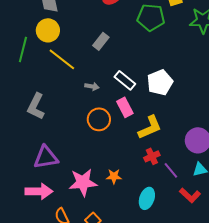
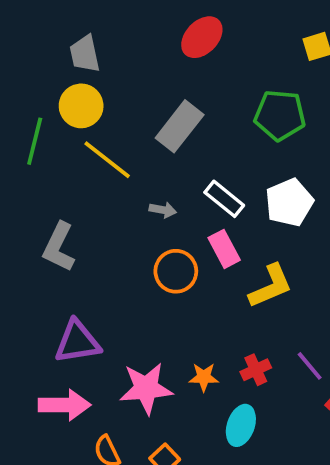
green pentagon: (151, 17) -> (280, 115), moved
gray rectangle: (101, 41) -> (180, 126), size x1.5
red cross: (152, 156) -> (256, 370), moved
cyan ellipse: (147, 198) -> (241, 425), moved

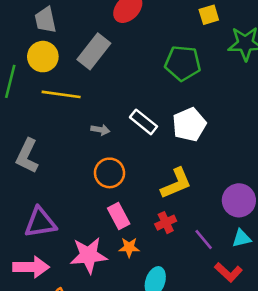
gray rectangle: (180, 126) -> (94, 51), moved
yellow line: (107, 160) -> (61, 94), turned -30
pink rectangle: (224, 249) -> (119, 216), moved
red cross: (256, 370) -> (166, 223), moved

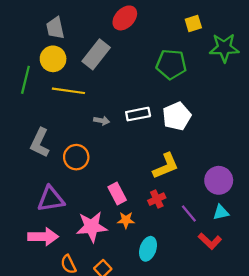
white rectangle: (143, 122) -> (138, 114), turned -50
orange circle: (109, 173) -> (76, 157), moved

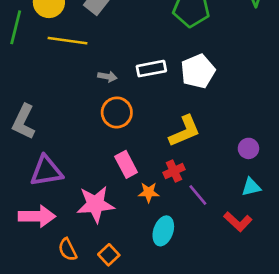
gray L-shape: (40, 143) -> (24, 122), moved
orange circle: (76, 157) -> (117, 112), moved
purple circle: (219, 180) -> (248, 148), size x0.6
purple line: (189, 213) -> (198, 195), moved
orange star: (126, 220) -> (149, 192), moved

